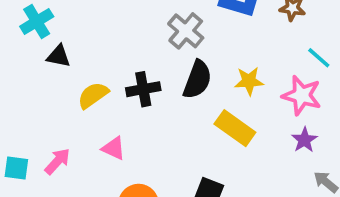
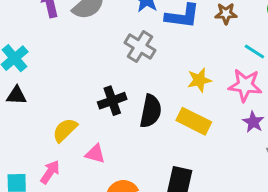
black triangle: (59, 56) -> (16, 96), moved
black semicircle: (197, 80) -> (151, 111), moved
yellow semicircle: (93, 95) -> (65, 130), moved

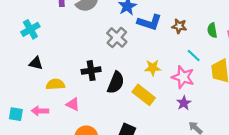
black triangle: (16, 96) -> (36, 63), moved
yellow semicircle: (65, 130) -> (55, 84), turned 30
pink arrow: (50, 172) -> (40, 111), turned -133

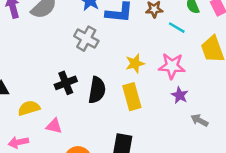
cyan line: (194, 56) -> (177, 28), moved
yellow rectangle: (144, 95) -> (132, 97), turned 50

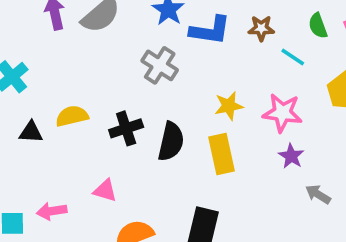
yellow semicircle: (29, 108) -> (72, 116), moved

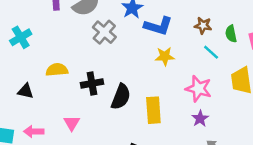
brown star: (261, 28) -> (203, 26), moved
gray cross: (160, 65) -> (104, 32), moved
yellow star: (229, 106) -> (165, 56), moved
black triangle: (31, 132) -> (26, 91), moved
pink triangle: (105, 191) -> (72, 123), turned 35

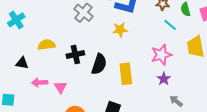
yellow star: (165, 56) -> (120, 30), moved
pink star: (199, 89) -> (161, 55), turned -30
pink arrow: (34, 131) -> (40, 83), moved

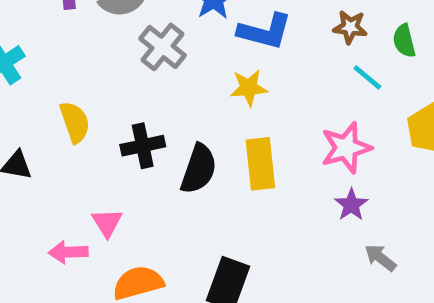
yellow semicircle: (47, 45) -> (75, 122), turned 78
yellow rectangle: (126, 74) -> (260, 164), moved
pink arrow: (40, 83) -> (68, 252), moved

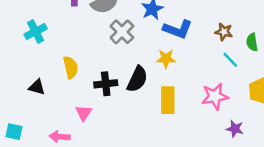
black semicircle: (199, 169) -> (137, 79), moved
purple star: (351, 205) -> (235, 129), moved, turned -30
pink triangle: (107, 223) -> (84, 113), moved

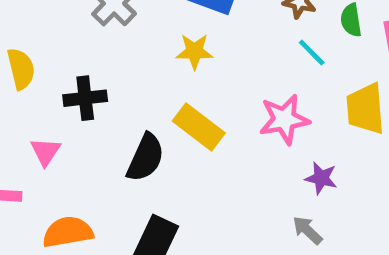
black semicircle: (137, 79) -> (146, 158), moved
yellow rectangle: (168, 100) -> (199, 127), turned -52

